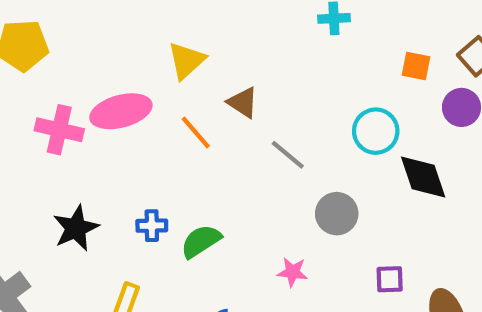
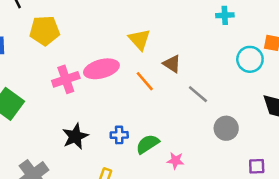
yellow triangle: (186, 61) -> (139, 40), turned -30
pink cross: (59, 130) -> (66, 79), turned -32
cyan circle: (376, 131) -> (250, 59), moved
pink star: (292, 272) -> (176, 161), moved

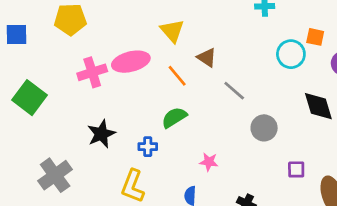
blue cross: (119, 135) -> (148, 147), moved
green semicircle: (148, 144) -> (174, 117), moved

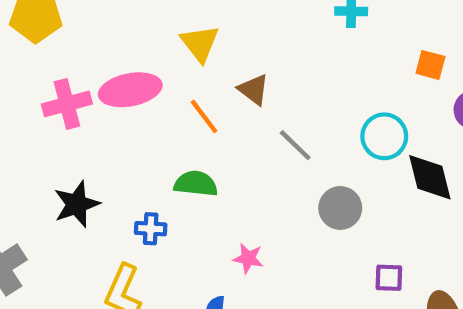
cyan circle: (291, 54) -> (384, 136), moved
green semicircle: (174, 117) -> (196, 184), turned 35

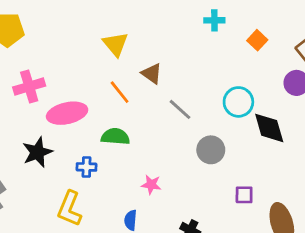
orange square: (430, 65) -> (257, 40), moved, turned 30
pink ellipse: (130, 90) -> (67, 113), moved

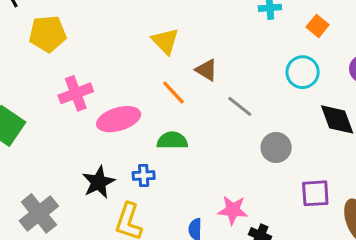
cyan circle: (238, 102) -> (303, 72), moved
black star: (37, 152) -> (99, 182), moved
pink star: (151, 185) -> (233, 210), moved, size x1.4
purple square: (244, 195) -> (315, 193), size x1.4

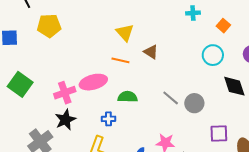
orange line: (173, 92) -> (120, 60), moved, turned -36
pink cross: (76, 93) -> (65, 93), moved
gray line: (240, 106) -> (171, 98), moved
black star: (99, 182) -> (65, 120), moved

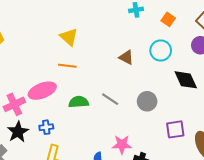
brown triangle: (151, 52) -> (126, 57), moved
gray line: (171, 98) -> (110, 99), moved
blue cross: (108, 119) -> (46, 127), moved

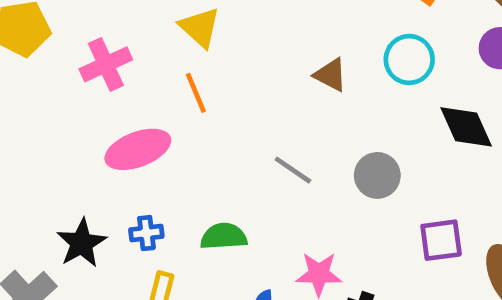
orange line: (67, 66) -> (196, 93), turned 60
green semicircle: (79, 102) -> (224, 236), moved
pink cross: (14, 104) -> (106, 64), moved

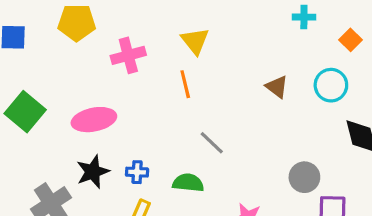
pink ellipse: (138, 149) -> (94, 120), moved
gray line: (293, 170) -> (212, 143), moved
gray circle: (377, 175) -> (304, 177), moved

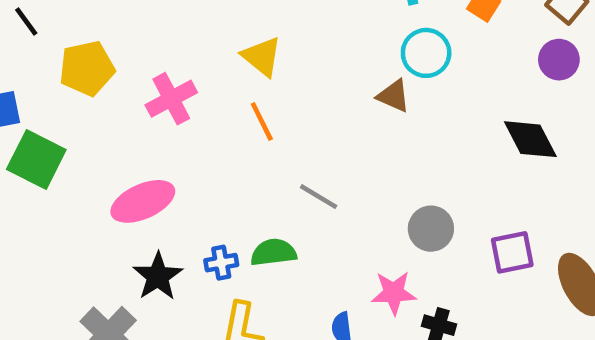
cyan circle: (331, 85) -> (426, 53), moved
green square: (25, 112) -> (36, 159), moved
gray circle: (304, 177) -> (431, 229), moved
green semicircle: (188, 183) -> (273, 252), moved

